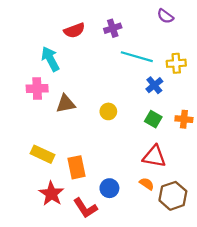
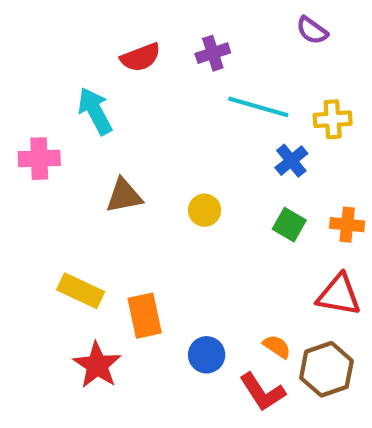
pink cross: (37, 88) -> (39, 159), moved
red triangle: (154, 156) -> (339, 295), moved
red L-shape: (85, 208) -> (262, 392), moved

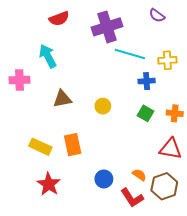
purple cross: (213, 53) -> (107, 27), size x1.8
red semicircle: (140, 57) -> (59, 19), moved
blue cross: (291, 161) -> (147, 81), turned 35
orange rectangle: (145, 316) -> (73, 145), moved

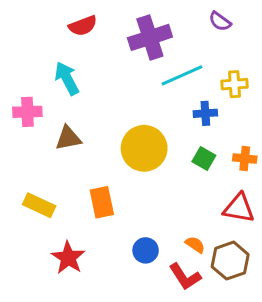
cyan line: (130, 54) -> (182, 75), turned -40
brown triangle: (62, 99) -> (68, 138), moved
yellow circle: (103, 106) -> (144, 148), size x2.0
yellow rectangle: (40, 147) -> (39, 205), moved

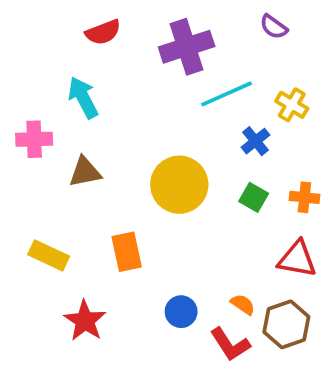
yellow cross: (235, 84) -> (292, 105), turned 35
blue cross: (205, 113) -> (255, 141), turned -35

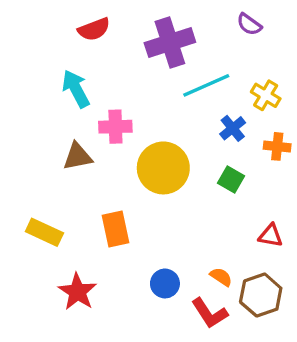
pink cross: (34, 139) -> (115, 127), moved
orange cross: (304, 197) -> (277, 146), moved
red triangle: (297, 259) -> (271, 236), size x0.7

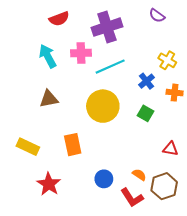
cyan line: (206, 85) -> (110, 67), moved
pink cross: (115, 127) -> (81, 53), moved

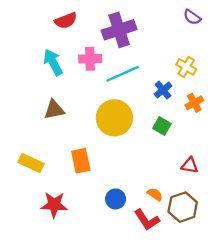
purple semicircle: (157, 16) -> (192, 17), moved
orange cross: (175, 93) -> (194, 103), turned -35
red star: (49, 184) -> (54, 205), turned -30

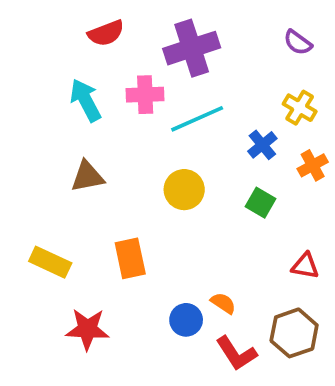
purple semicircle: (192, 17) -> (298, 42), moved
yellow circle: (114, 118) -> (184, 190), size x0.7
orange semicircle: (155, 194) -> (223, 303), moved

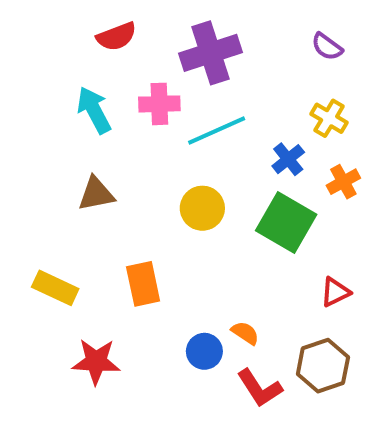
green square: (261, 203) -> (286, 223), size x1.8
red triangle: (305, 266) -> (335, 292), turned -36

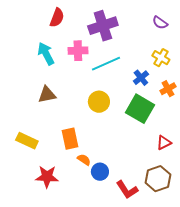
red semicircle: (116, 37) -> (57, 18), turned -48
orange semicircle: (245, 333) -> (84, 160), moved

